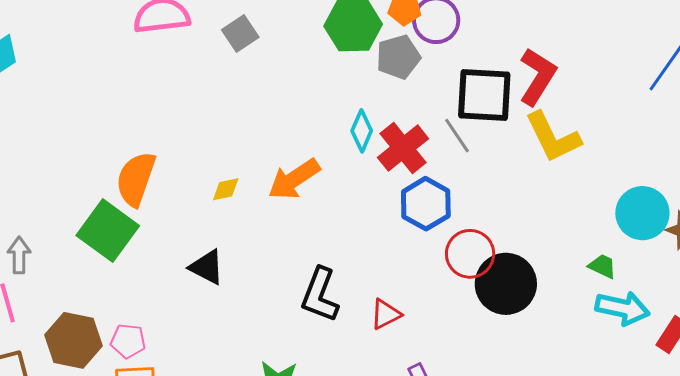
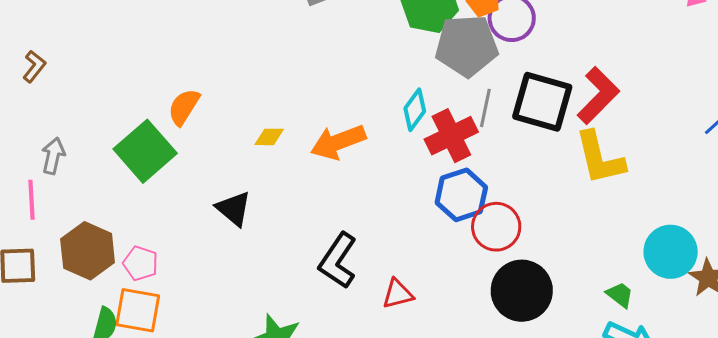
gray pentagon: (398, 57) -> (467, 46), size x1.4
gray line: (457, 136) -> (485, 108), moved, turned 33
orange semicircle: (136, 179) -> (184, 107), size x0.7
red circle: (470, 254) -> (496, 227), moved

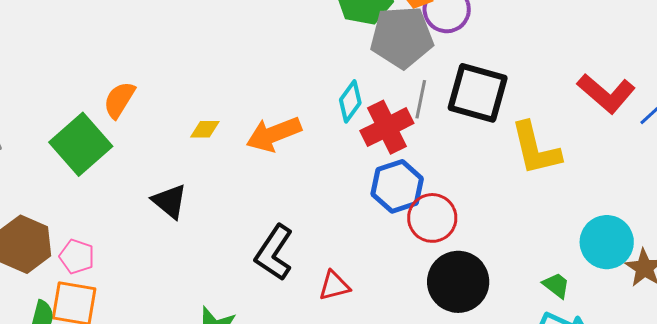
red L-shape: (598, 95) -> (606, 93), moved, turned 86

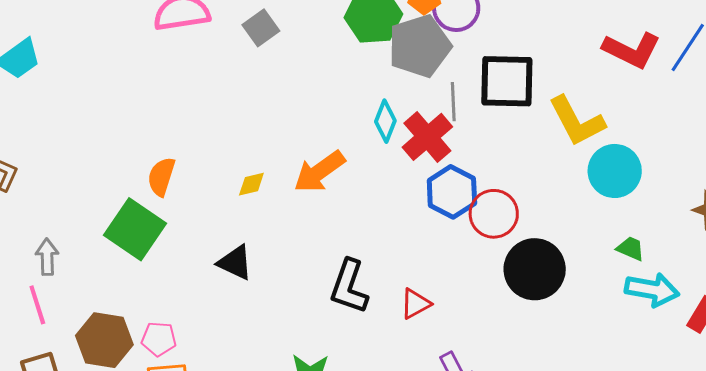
cyan circle: (607, 242) -> (615, 171), moved

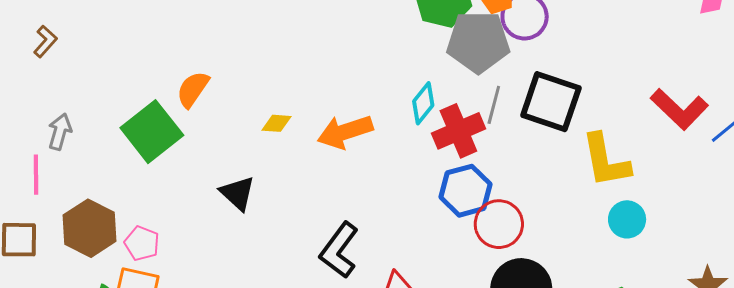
cyan circle: (615, 171) -> (627, 219), size x0.7

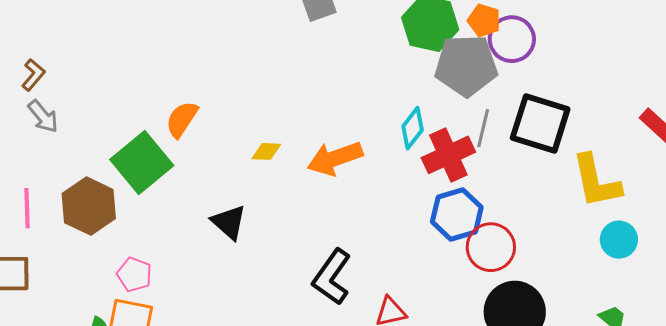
gray arrow: (60, 132) -> (43, 116), moved, turned 126
brown hexagon: (90, 228) -> (89, 206), moved

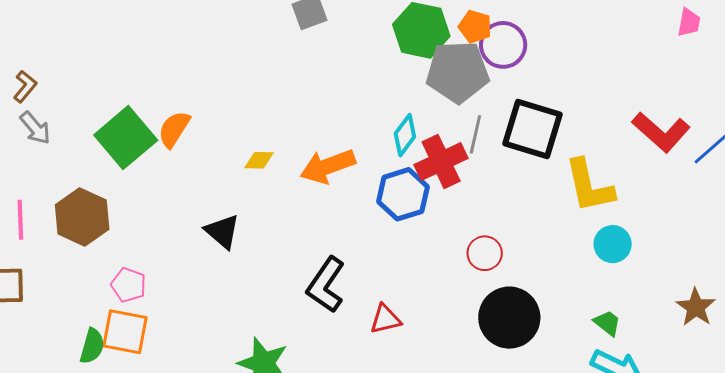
green square: (142, 163) -> (126, 138), moved
blue hexagon: (457, 215) -> (403, 194), moved
red circle: (491, 247) -> (485, 253), size x0.7

